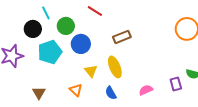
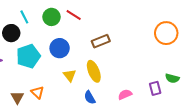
green circle: (66, 26) -> (51, 17), moved
orange triangle: (76, 90) -> (37, 92), moved

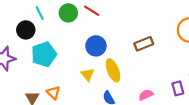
brown rectangle: (101, 41) -> (144, 44), moved
blue circle: (60, 48) -> (96, 46), moved

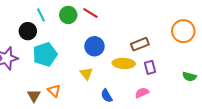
yellow ellipse: (113, 70) -> (124, 63), moved, turned -65
purple rectangle: (178, 88) -> (150, 67), moved

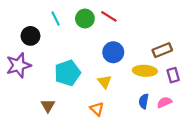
black circle: (28, 31) -> (30, 36), moved
cyan pentagon: (45, 54) -> (68, 73), moved
orange triangle: (54, 91) -> (97, 109), moved
blue semicircle: (107, 96) -> (144, 101), moved, turned 40

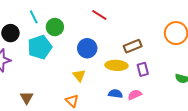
red line: (109, 16) -> (99, 15), moved
green circle: (85, 19) -> (55, 27), moved
cyan pentagon: (68, 73) -> (40, 47), moved
blue semicircle: (144, 101) -> (115, 94), turned 88

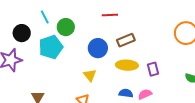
red line: (99, 15) -> (110, 15), turned -35
brown rectangle: (133, 46) -> (126, 40), moved

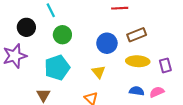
green circle: (66, 27) -> (62, 35), moved
cyan pentagon: (51, 47) -> (57, 68), moved

